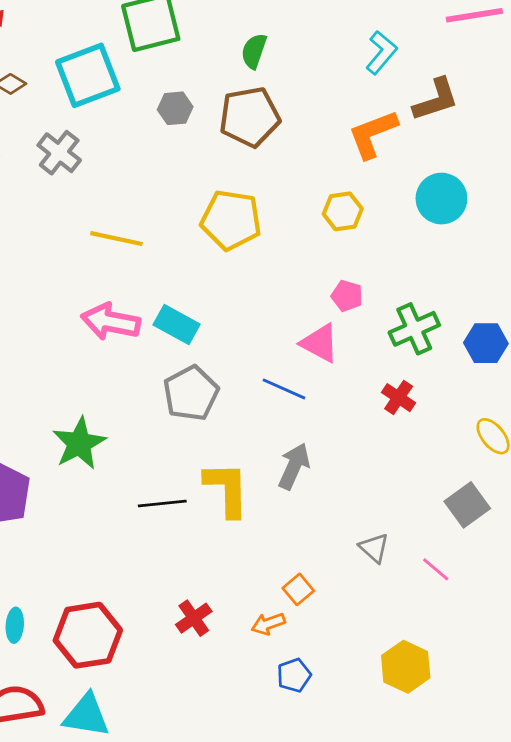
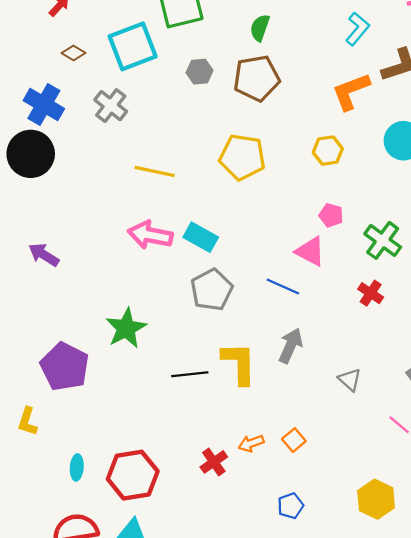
green cross: (414, 329) -> (383, 240), turned -30
gray triangle: (374, 548) -> (350, 380), moved
orange arrow: (268, 624) -> (251, 443), moved

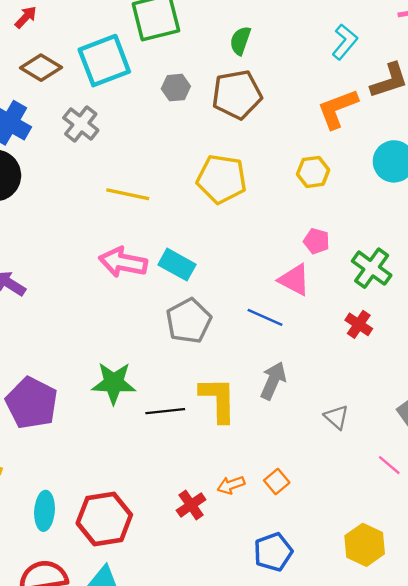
brown diamond: (73, 53) -> (41, 68), size x1.6
green star: (126, 328) -> (114, 383), moved, turned 30
cyan ellipse: (77, 467) -> (45, 511), size x1.4
blue pentagon: (291, 506) -> (273, 552), size x1.4

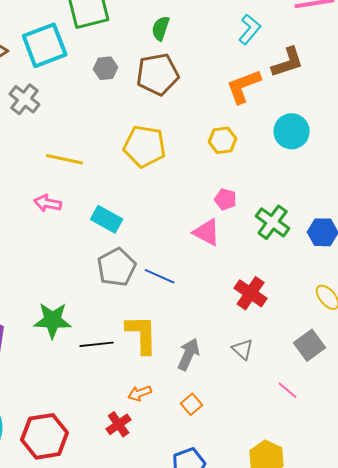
pink arrow: (123, 262) -> (48, 203), moved, size x0.7
blue line: (265, 317) -> (160, 276), moved
red cross: (359, 324) -> (251, 293), moved, size x1.4
gray arrow: (273, 381) -> (189, 354), moved
orange arrow: (231, 485) -> (140, 393), moved

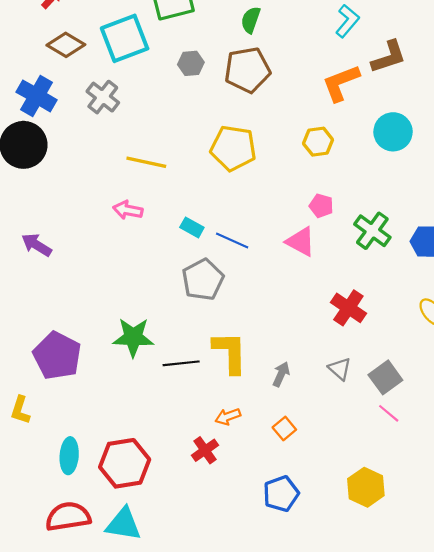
cyan rectangle: (107, 219) -> (192, 227), size x0.7
blue line: (160, 276) -> (232, 241), moved
gray square: (310, 345) -> (385, 377), moved
gray arrow: (189, 354) -> (281, 374), size x0.7

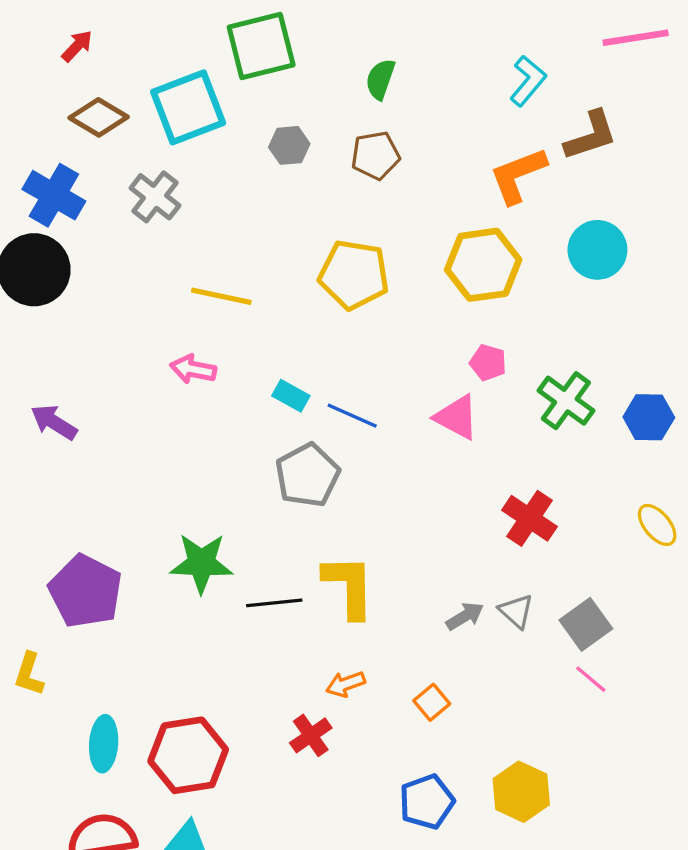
brown pentagon: (247, 70) -> (375, 155), size x0.7
yellow hexagon: (318, 142) -> (483, 265), size x1.6
gray arrow: (281, 374) -> (465, 616), moved, turned 35
yellow hexagon: (366, 487) -> (521, 792), moved

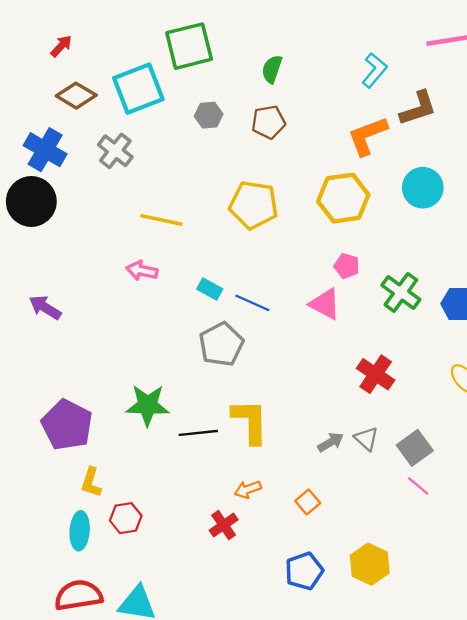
yellow L-shape: (29, 674) -> (91, 482), moved
red hexagon: (188, 755) -> (126, 518), moved, size x0.6

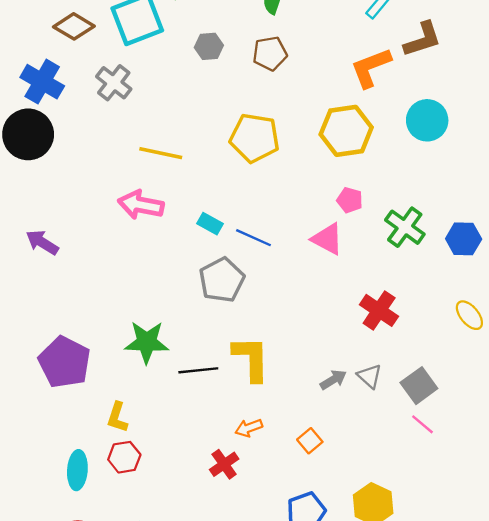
pink arrow: (142, 271) -> (141, 205), size x1.4
yellow L-shape: (91, 482) -> (117, 417), moved

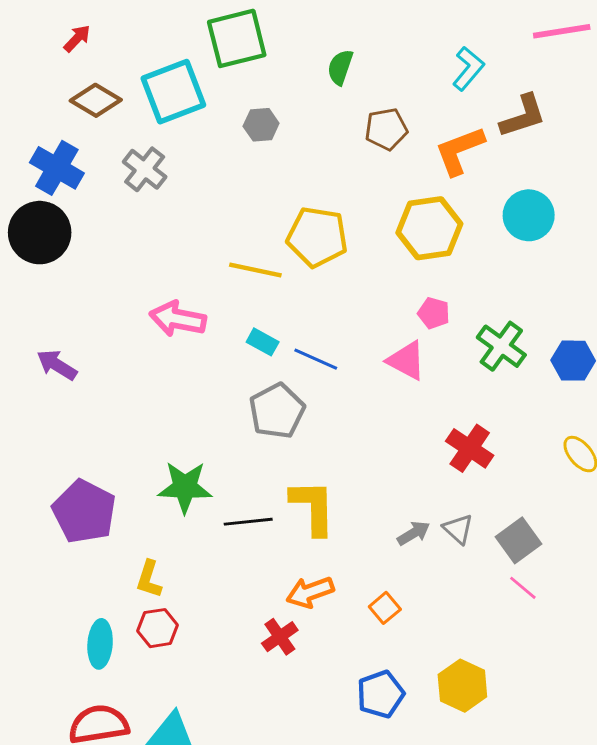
brown pentagon: (270, 53) -> (386, 129), moved
yellow line: (161, 153) -> (255, 270), moved
orange arrow: (249, 428) -> (310, 592), size x1.4

